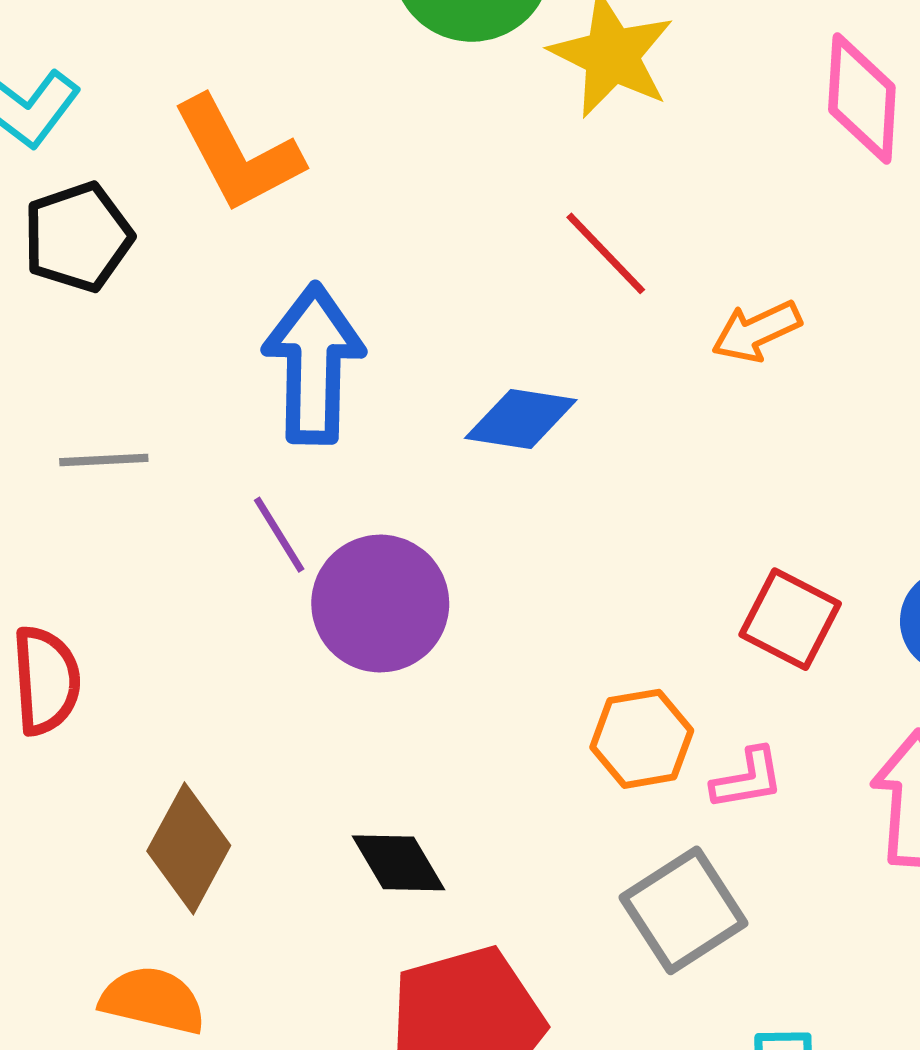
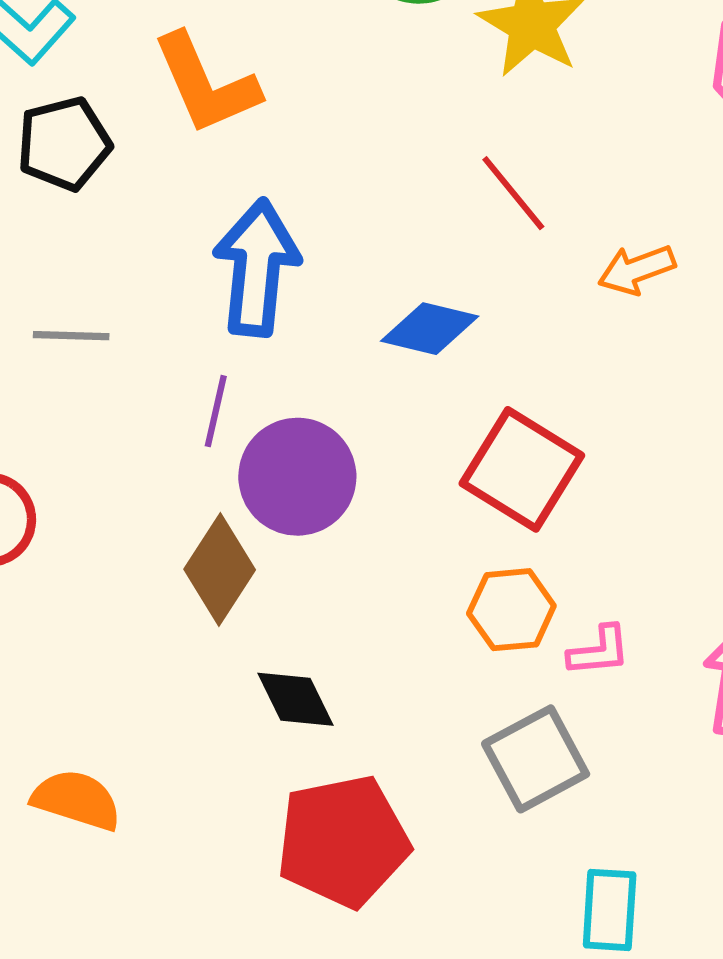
purple line: (279, 535) -> (216, 411), turned 40
red square: (790, 619) -> (522, 469), moved, size x1.4
brown diamond: (189, 848) -> (220, 570), moved

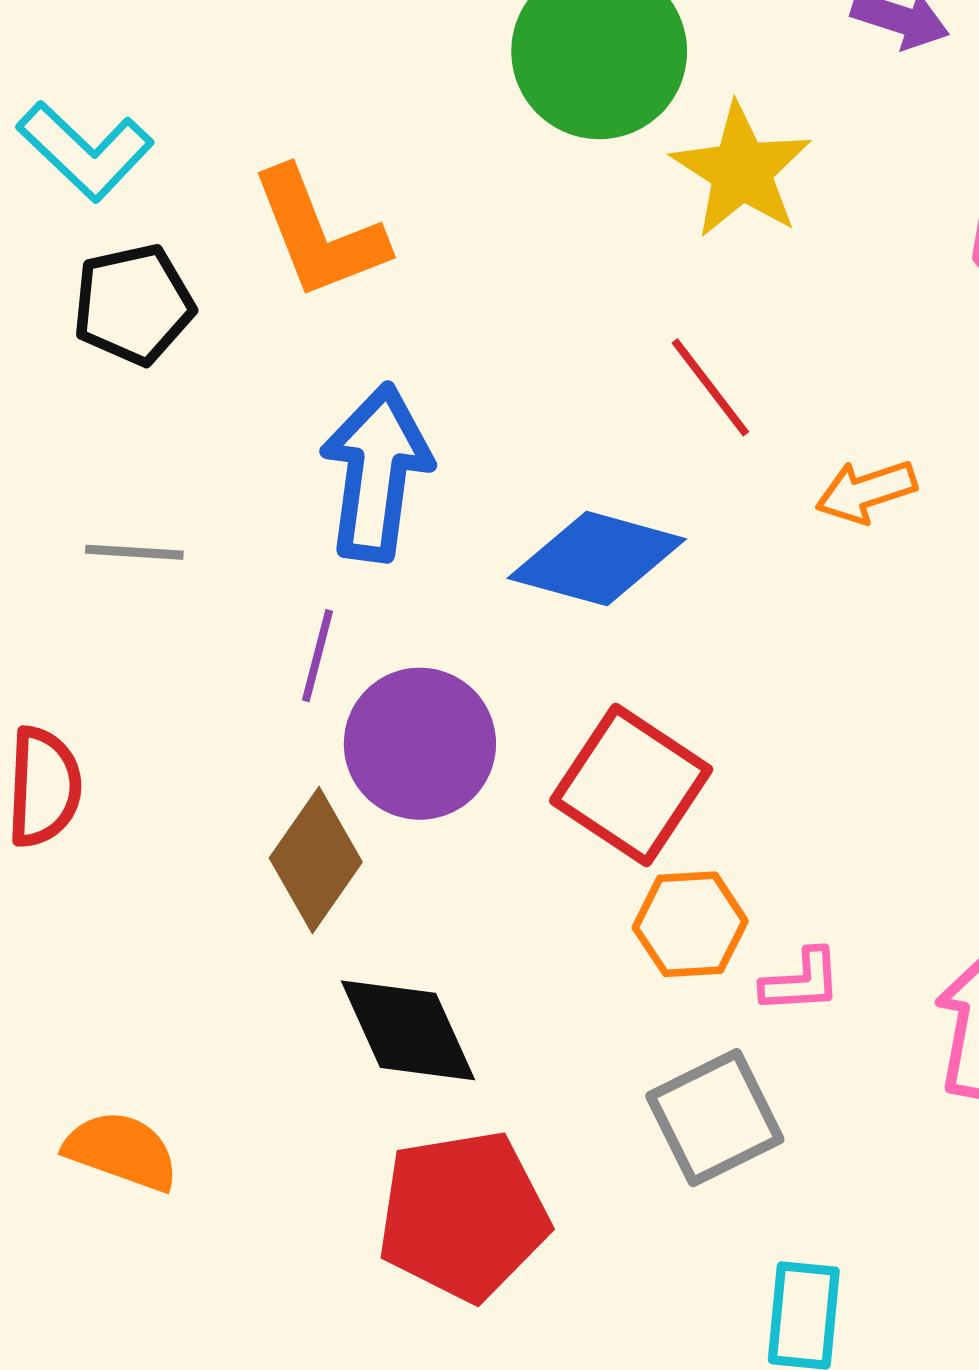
blue diamond: (430, 329) -> (597, 559), size x1.4
red square: (522, 469) -> (631, 785), moved
black diamond: (295, 699) -> (408, 1030), size x1.4

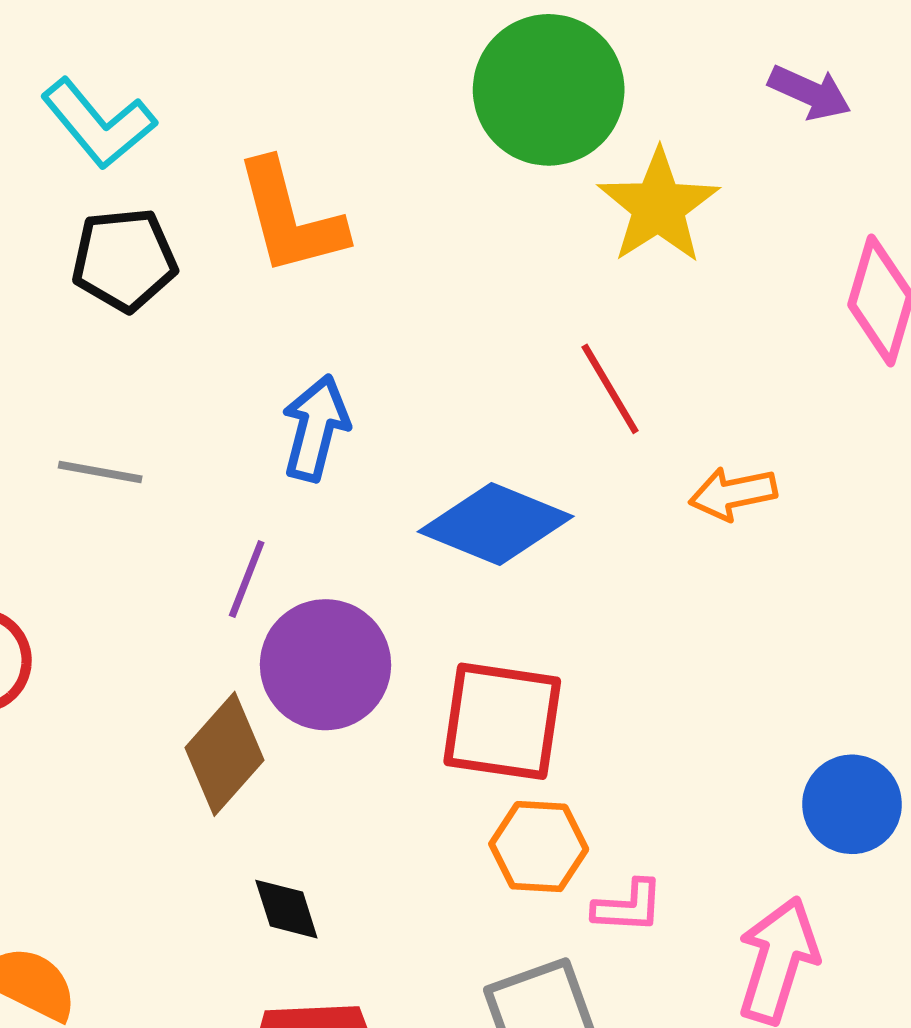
blue arrow: (376, 472) -> (315, 428), size x0.7
red square: (631, 785) -> (502, 721), turned -32
black diamond: (408, 1030) -> (286, 909), size x0.6

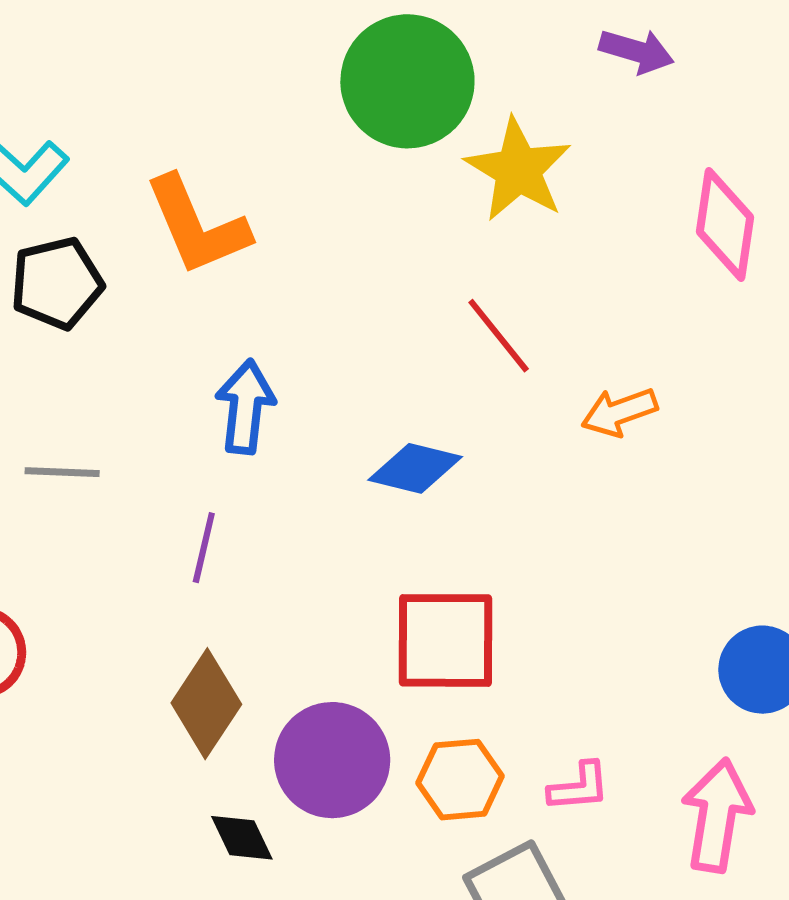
blue diamond: (496, 524) -> (415, 468), size x0.7
purple circle: (325, 665) -> (332, 760), moved
orange hexagon: (539, 847) -> (460, 780), moved
black diamond: (286, 909) -> (242, 838), moved

